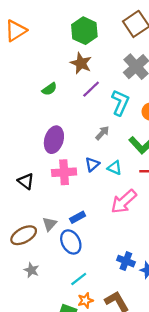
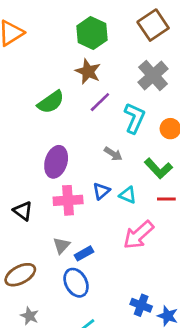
green semicircle: (49, 89) -> (51, 102), size x1.5
gray arrow: (102, 133) -> (113, 154), turned 80
gray triangle: (49, 224) -> (61, 245), moved

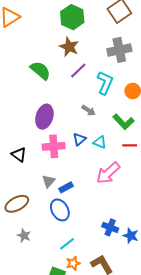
gray cross: (153, 75) -> (119, 50), turned 30
green semicircle: (51, 102) -> (40, 70), turned -105

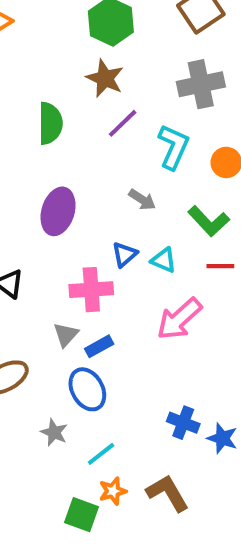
green semicircle: (40, 70) -> (50, 123), turned 50
pink cross: (54, 146) -> (91, 290), moved
gray star: (24, 236) -> (54, 432), moved

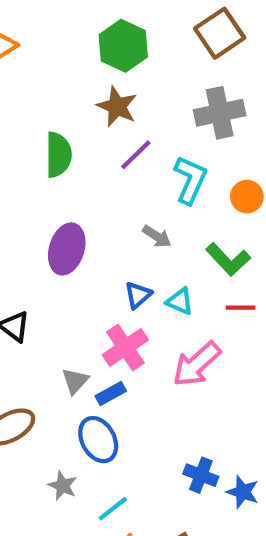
pink cross: (91, 290) -> (125, 347), moved, turned -30

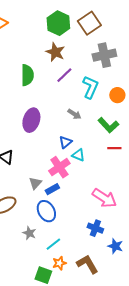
brown square: (220, 33) -> (89, 23), moved
cyan triangle: (180, 301) -> (78, 155), moved
pink arrow: (197, 364) -> (104, 198), moved, turned -105
blue star: (243, 492) -> (115, 246), moved

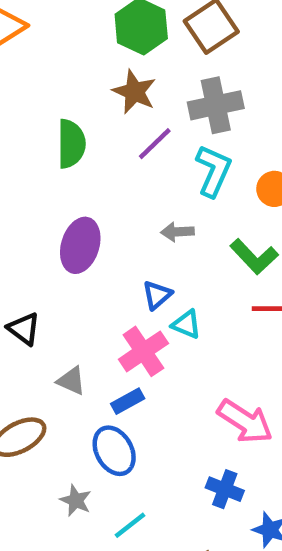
gray cross: (104, 55) -> (216, 105), moved
gray arrow: (74, 114) -> (177, 232), turned 144
gray triangle: (35, 183) -> (71, 381), moved, turned -48

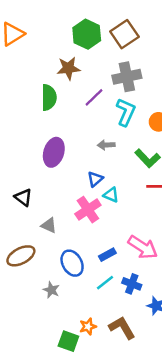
brown star: (134, 92) -> (68, 68), moved, turned -30
blue rectangle: (128, 401) -> (107, 255), moved
cyan line: (130, 525) -> (105, 283), moved

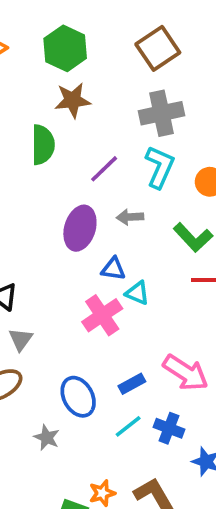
green hexagon: (87, 34) -> (65, 48), moved
purple line: (94, 97) -> (104, 169), moved
purple ellipse: (54, 152) -> (80, 228), moved
blue triangle: (95, 179) -> (113, 269), turned 49
gray triangle: (49, 225) -> (21, 339), moved, turned 42

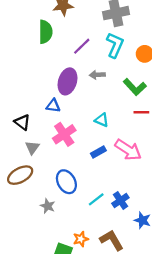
blue triangle: (113, 269) -> (53, 106), moved
pink cross: (102, 315) -> (64, 134), moved
pink arrow: (186, 373) -> (128, 150), moved
blue rectangle: (132, 384) -> (98, 152), moved
blue cross: (169, 428) -> (120, 200), turned 35

